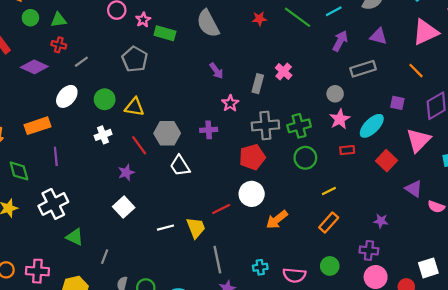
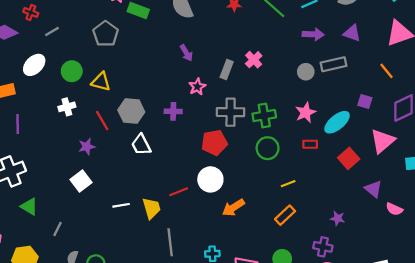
purple arrow: (340, 41) -> (313, 34), turned 60
gray circle: (335, 94) -> (306, 72), moved

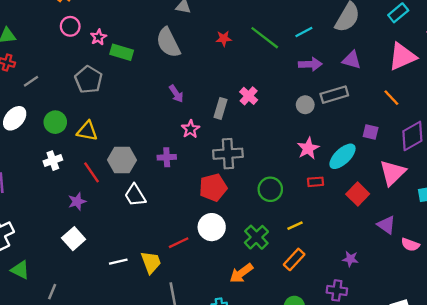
green cross: (264, 116) -> (256, 237), moved, turned -30
orange arrow: (233, 208) -> (241, 273), moved

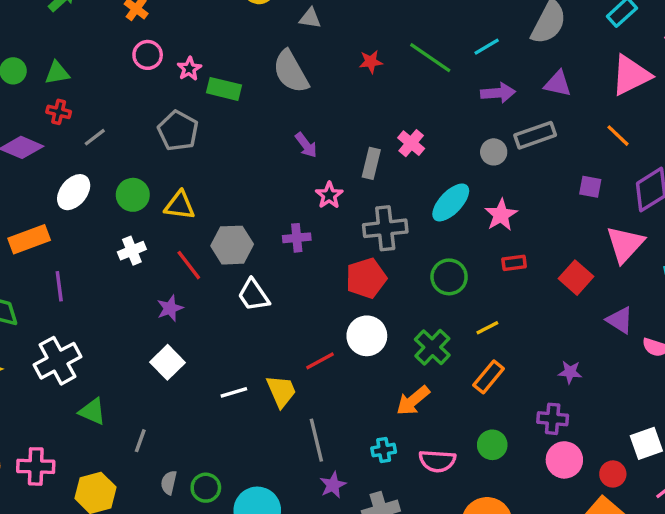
cyan ellipse: (342, 156) -> (451, 202), moved

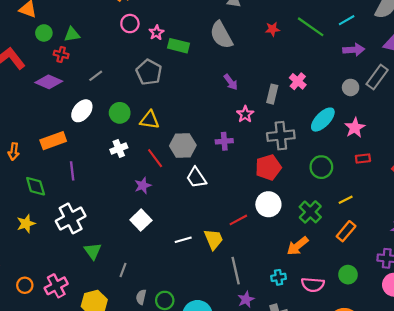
red cross: (59, 112) -> (61, 54), moved
gray rectangle: (535, 135) -> (377, 77), turned -35
green triangle: (92, 411) -> (93, 251), turned 30
pink cross: (36, 466) -> (56, 286), turned -30

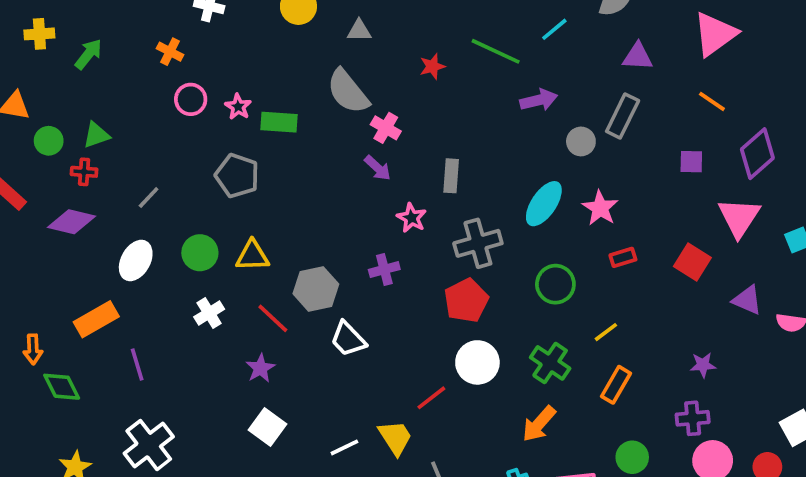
purple arrow: (354, 50) -> (539, 100), moved
pink cross: (298, 81) -> (386, 128), moved
green diamond: (36, 186) -> (62, 387), moved

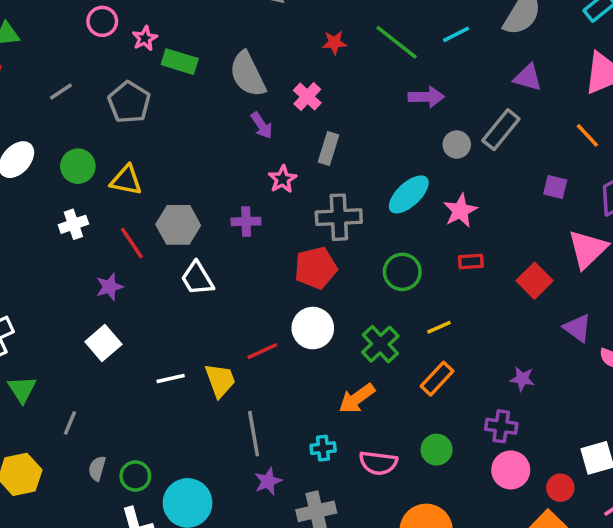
gray semicircle: (348, 92) -> (248, 74), moved
pink cross: (386, 128) -> (307, 97), moved
gray line: (149, 198) -> (61, 92), moved

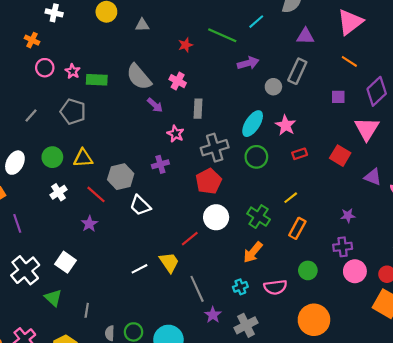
green circle: (402, 272) -> (256, 157), moved
white square: (103, 343) -> (65, 262), moved

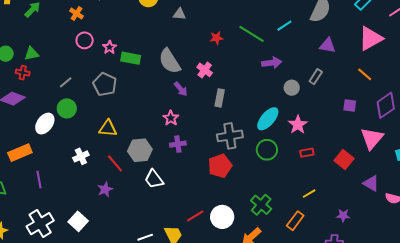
gray rectangle: (297, 71) -> (316, 77), size x0.7
pink star: (176, 134) -> (171, 118), moved
green circle: (52, 157) -> (67, 108), moved
yellow line: (291, 198) -> (309, 194), moved
white circle: (216, 217) -> (222, 217), moved

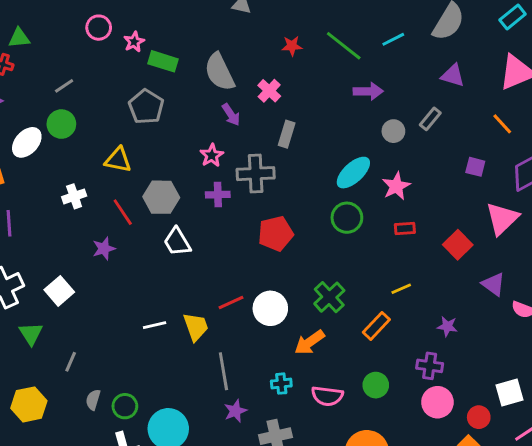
gray pentagon: (105, 84) -> (146, 107), moved
gray cross: (230, 136) -> (256, 174), moved

